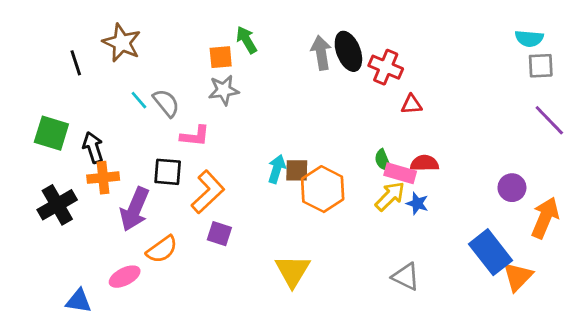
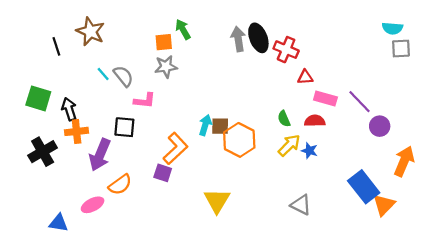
purple line: (549, 120) -> (359, 102), moved
pink rectangle: (400, 173) -> (325, 98), moved
purple circle: (512, 188) -> (380, 126), moved
orange L-shape: (208, 192) -> (175, 148), moved

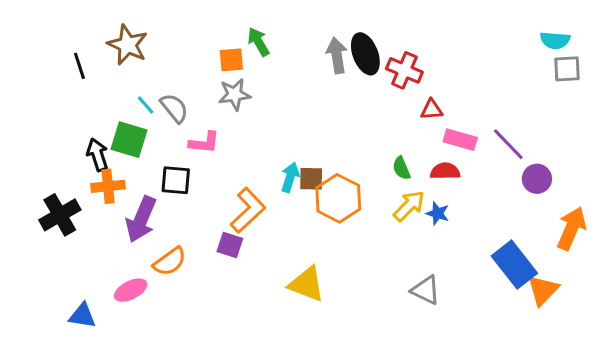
green square: (38, 98) -> (129, 140), moved
yellow triangle: (217, 201) -> (307, 284), turned -40

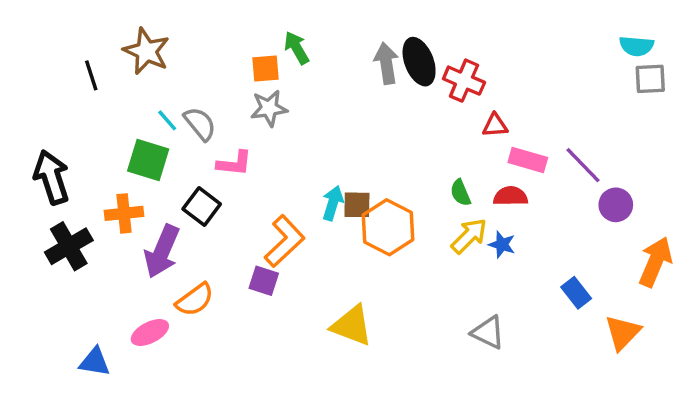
black arrow: (97, 155) -> (52, 177), moved, size x1.4
black square: (176, 180) -> (202, 207), turned 32
blue rectangle: (514, 265) -> (576, 293), moved, size x0.6

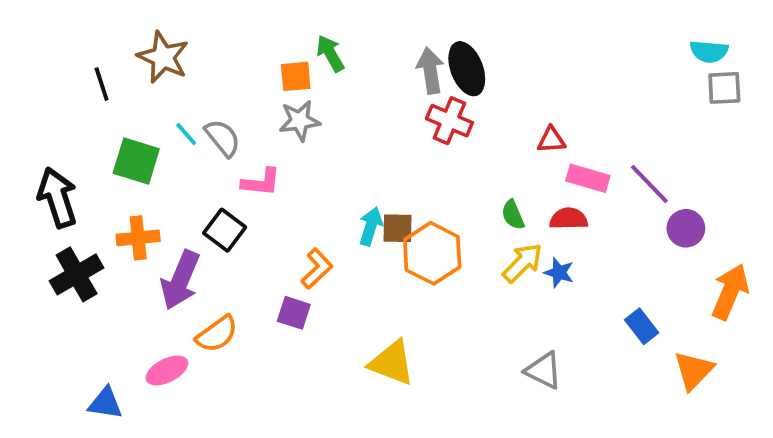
red cross: (464, 81) -> (449, 121), moved
green square: (148, 160) -> (136, 161), moved
orange L-shape: (284, 241) -> (317, 269), size x0.7

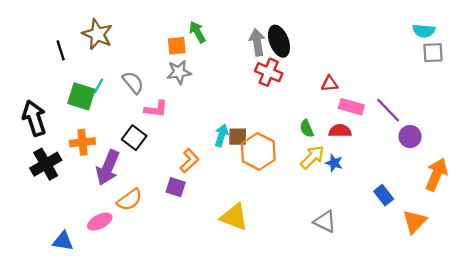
cyan line: (186, 134) -> (99, 86), moved, turned 70

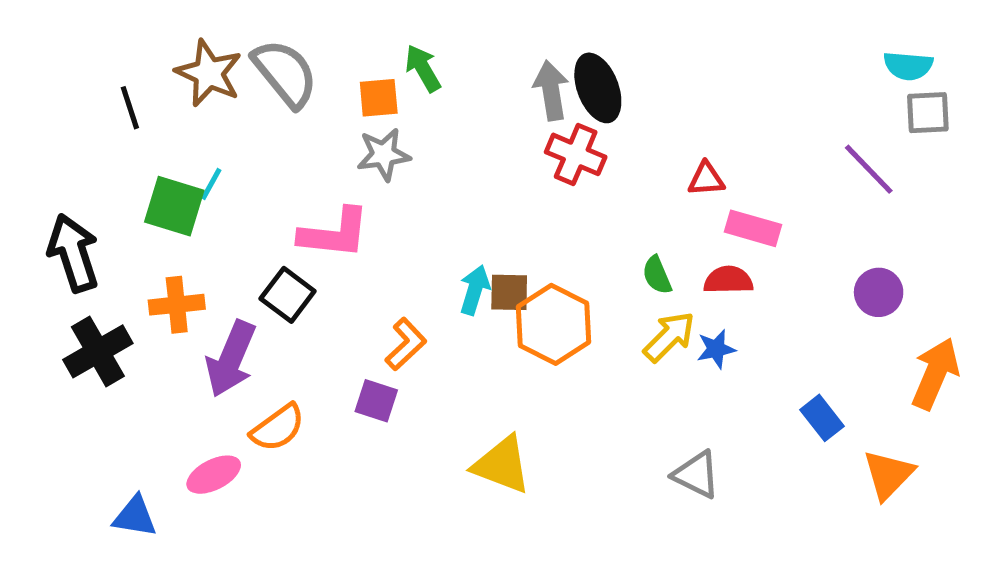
gray semicircle: (133, 83) -> (285, 73), moved, size x1.4
pink L-shape: (156, 109) -> (334, 233), size x1.4
purple line: (388, 110) -> (869, 169), moved
blue star: (334, 163) -> (716, 349), turned -30

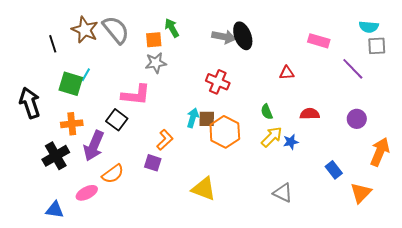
gray arrow: (551, 90) -> (224, 37), turned 110
red cross: (576, 154) -> (218, 82), moved
pink rectangle: (753, 228) -> (319, 41), moved
red semicircle: (728, 280) -> (310, 114), moved
black cross: (98, 351) -> (56, 156), moved

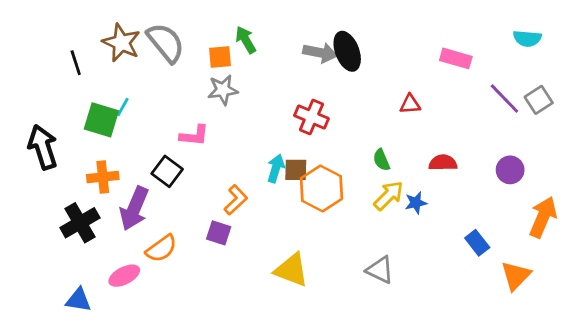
gray square: (377, 46) -> (539, 100), moved, turned -30
pink L-shape: (136, 95) -> (194, 136), size x0.7
gray triangle: (283, 193) -> (380, 270), moved

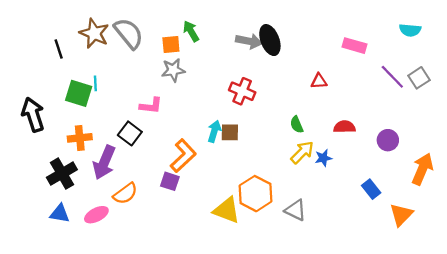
cyan line: (123, 107) -> (95, 83), turned -32
purple circle: (510, 170) -> (388, 140), moved
orange hexagon: (321, 188) -> (255, 194), moved
orange L-shape: (236, 200) -> (183, 156), size x1.4
blue triangle: (79, 300) -> (60, 214), moved

